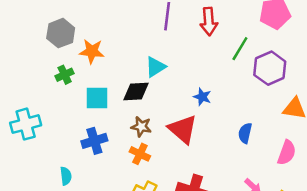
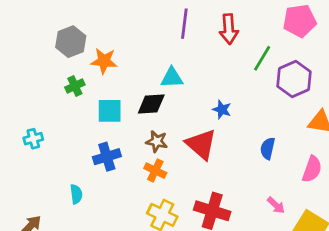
cyan triangle: (155, 67) -> (172, 78), turned 30
cyan cross: (26, 124) -> (33, 139), size x0.6

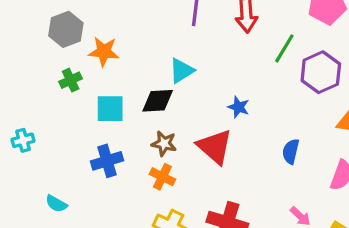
cyan triangle: (172, 78) -> (181, 71), turned -30
cyan semicircle: (76, 194) -> (56, 204), moved, turned 126

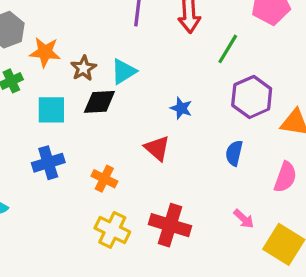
purple hexagon: (321, 72) -> (252, 97), moved
brown star: (164, 143) -> (83, 68), moved, turned 30
red triangle: (215, 147) -> (157, 148), size x0.7

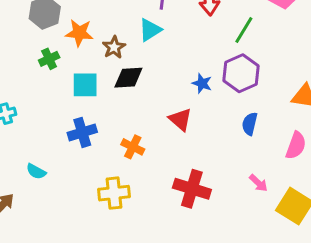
cyan triangle: (124, 71) -> (150, 30), moved
purple hexagon: (252, 97) -> (241, 73), moved
yellow cross: (112, 230) -> (114, 193), moved, turned -32

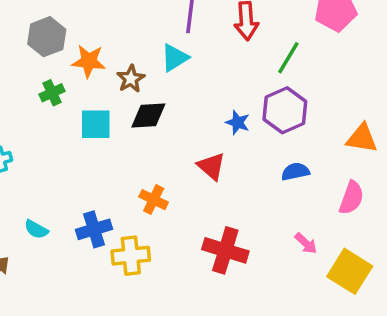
blue semicircle: (250, 124) -> (295, 172), turned 65
blue cross: (82, 132) -> (94, 229), moved

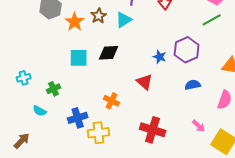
green line: (288, 58) -> (212, 20), moved, turned 30
orange star: (89, 61) -> (75, 22), turned 30
brown star: (131, 79) -> (99, 16), moved
green cross: (52, 93) -> (54, 89), moved
cyan semicircle: (36, 229) -> (40, 111), moved

